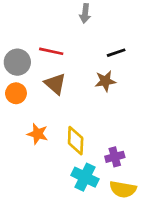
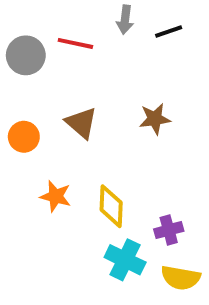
red line: (51, 51) -> (75, 43), moved
black line: (116, 53) -> (169, 32), moved
gray circle: (17, 62) -> (26, 55), moved

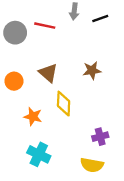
yellow diamond: (111, 206) -> (64, 104), moved
cyan cross: (125, 260) -> (39, 154), moved
yellow semicircle: (181, 278) -> (92, 165), moved

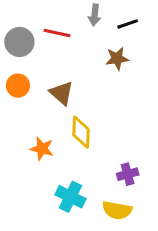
brown star: (92, 70) -> (117, 59), moved
orange circle: (14, 81) -> (18, 86), moved
cyan cross: (39, 154) -> (71, 197), moved

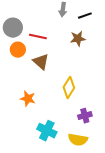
red line: (57, 33) -> (38, 37), moved
orange circle: (18, 86) -> (18, 50), moved
yellow diamond: (81, 132) -> (69, 88), moved, turned 30

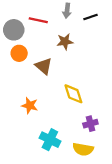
red line: (38, 37) -> (38, 20), moved
brown star: (78, 39) -> (65, 42), moved
yellow diamond: (69, 88) -> (73, 94), turned -50

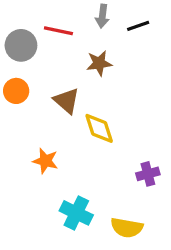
orange circle: (19, 53) -> (16, 91), moved
yellow diamond: (73, 94) -> (99, 128), moved
purple cross: (90, 124) -> (148, 174), moved

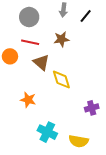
black line: (138, 26) -> (86, 16), turned -32
red line: (58, 31) -> (30, 42), moved
gray circle: (21, 45) -> (29, 17), moved

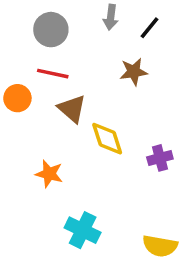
brown star: (61, 39) -> (134, 72), moved
purple cross: (92, 108) -> (160, 158), moved
yellow semicircle: (79, 141) -> (160, 246), moved

